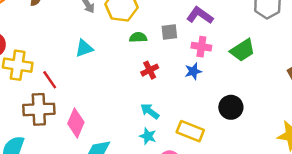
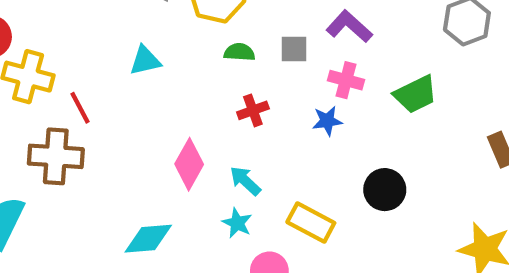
pink diamond: (76, 123) -> (189, 164), moved

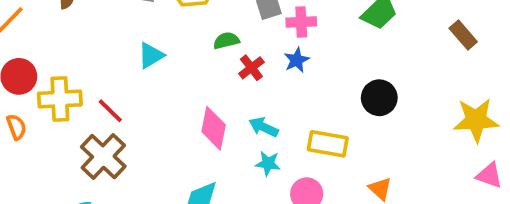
green semicircle: (239, 52) -> (226, 41), moved
pink cross: (346, 80) -> (301, 22), moved
blue star: (327, 121) -> (297, 60), moved
brown cross: (56, 156) -> (103, 157), turned -33

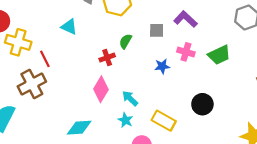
pink cross: (301, 22) -> (186, 52), moved
green semicircle: (226, 41) -> (126, 41), turned -64
cyan triangle: (151, 55) -> (69, 27), moved, turned 36
red cross: (251, 68) -> (107, 58), moved

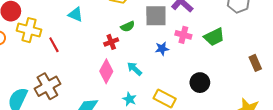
gray square: (157, 30) -> (156, 16), size x1.6
green semicircle: (126, 41) -> (128, 27), turned -144
brown cross: (32, 84) -> (47, 86), moved
cyan arrow: (130, 98) -> (135, 69), moved

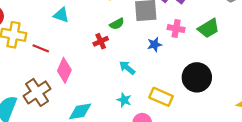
red line: (54, 45) -> (41, 48), turned -35
pink diamond: (106, 71) -> (64, 70), moved
black circle: (200, 83) -> (197, 77), size x1.4

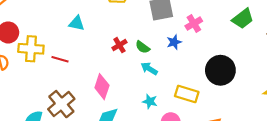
green semicircle: (117, 24) -> (143, 47), moved, turned 72
green trapezoid: (208, 28) -> (243, 19), moved
pink cross: (176, 29) -> (194, 24), turned -35
pink diamond: (64, 70) -> (102, 87), moved

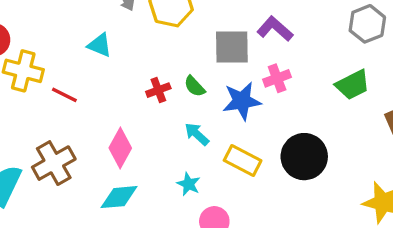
blue star: (174, 42) -> (242, 101), size x1.6
green semicircle: (143, 47) -> (194, 86), moved
yellow rectangle: (187, 94) -> (243, 160), moved

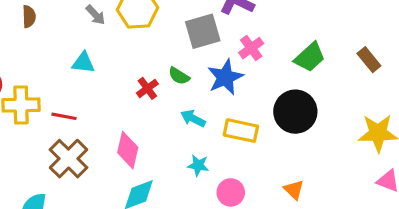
green trapezoid: (353, 85) -> (310, 57), moved
brown cross: (54, 163) -> (69, 159), moved

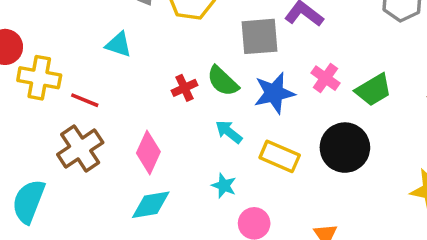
pink cross: (251, 48) -> (325, 78), moved, turned -30
green semicircle: (179, 76) -> (223, 81), size x1.4

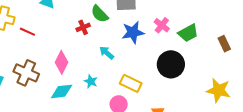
green semicircle: (223, 81) -> (100, 14), moved
brown cross: (80, 149) -> (26, 73), moved, turned -35
yellow rectangle: (280, 156) -> (131, 83), moved
cyan star: (224, 186) -> (91, 81), moved

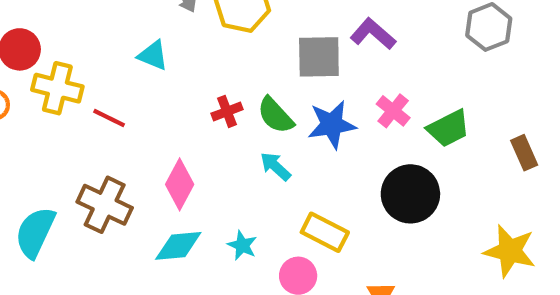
green semicircle: (100, 14) -> (275, 115), moved
cyan star: (91, 81) -> (242, 245), moved

